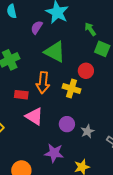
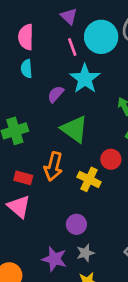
pink triangle: (34, 116) -> (19, 206), moved
gray star: (87, 131) -> (85, 253), moved

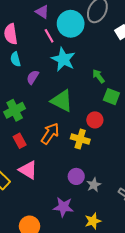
purple semicircle: (56, 94) -> (33, 77), moved
orange arrow: (53, 166) -> (50, 133), turned -150
red rectangle: (23, 178) -> (20, 141), moved, turned 56
gray star: (85, 253) -> (94, 185), moved

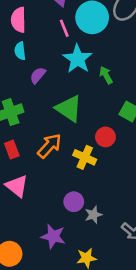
green arrow: (98, 76) -> (106, 75), moved

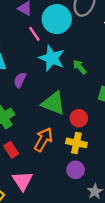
red circle: (105, 137) -> (79, 118), moved
pink triangle: (17, 186) -> (22, 181), turned 30
purple circle: (74, 202) -> (76, 170), moved

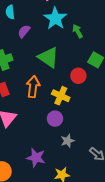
red circle: (79, 118) -> (78, 76), moved
orange arrow: (43, 139) -> (33, 87), turned -35

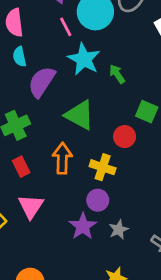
purple semicircle: (24, 31) -> (42, 82), size x1.6
purple star: (36, 158) -> (83, 226), moved, turned 30

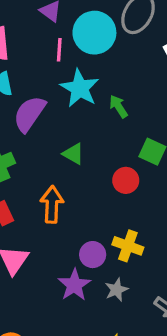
pink line: (66, 27) -> (59, 50), turned 30
green triangle: (80, 115) -> (73, 154), size x0.6
yellow cross: (103, 167) -> (128, 246), moved

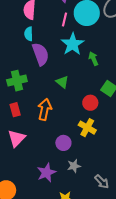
purple semicircle: (29, 114) -> (41, 54), turned 115
yellow cross: (128, 246) -> (87, 128), moved
purple star: (74, 285) -> (46, 173), moved

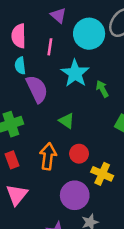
pink line: (64, 19) -> (50, 47), moved
red circle: (90, 103) -> (79, 154), moved
purple circle: (63, 143) -> (75, 195), size x1.5

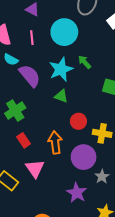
cyan circle: (89, 34) -> (64, 32), moved
cyan semicircle: (20, 66) -> (11, 60), turned -40
cyan star: (75, 73) -> (61, 69), moved, turned 30
orange arrow: (48, 156) -> (55, 142), moved

